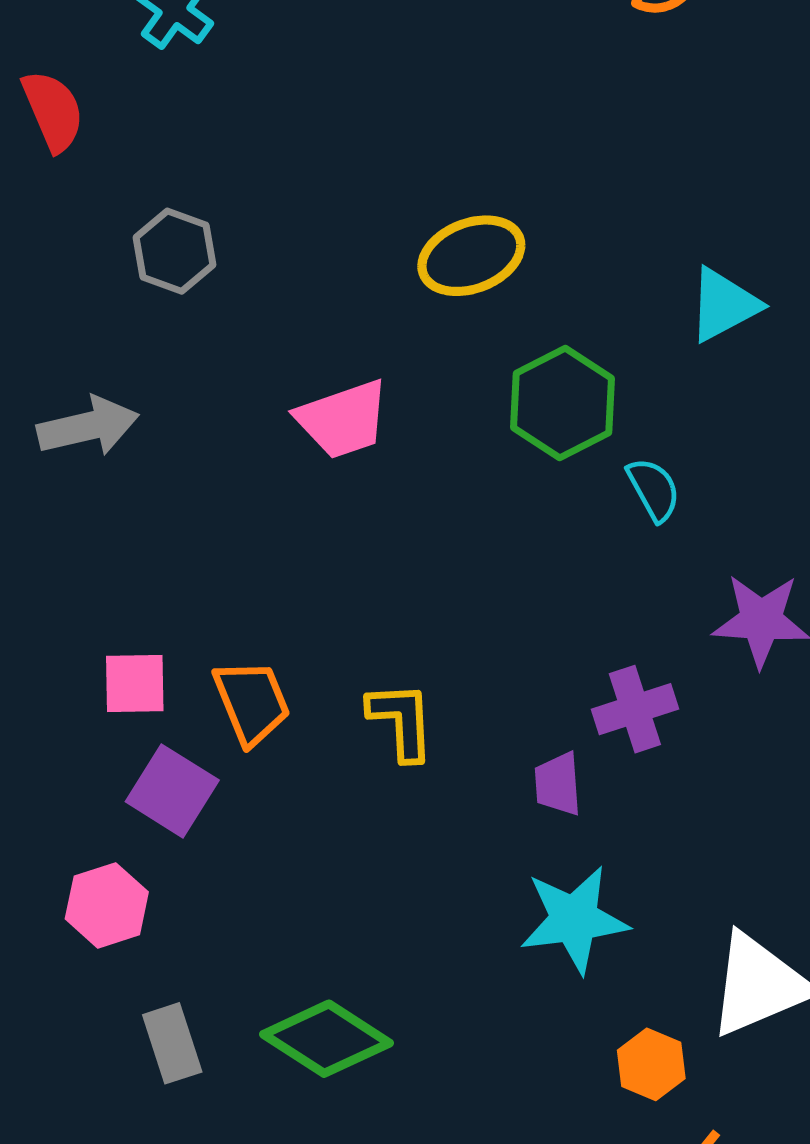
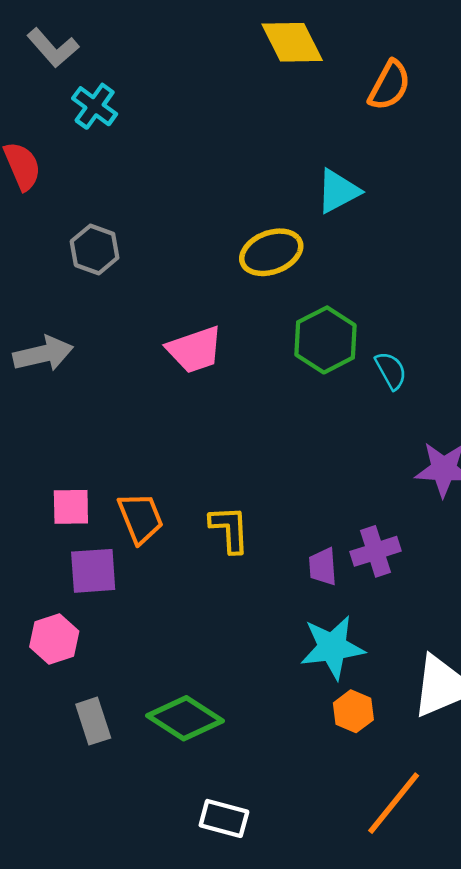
cyan triangle: (724, 305) -> (338, 191), moved
cyan semicircle: (654, 489) -> (391, 371), moved
purple cross: (635, 709) -> (376, 551), moved
purple square: (172, 791) -> (93, 571), turned -36
orange hexagon: (651, 1064) -> (353, 711), moved

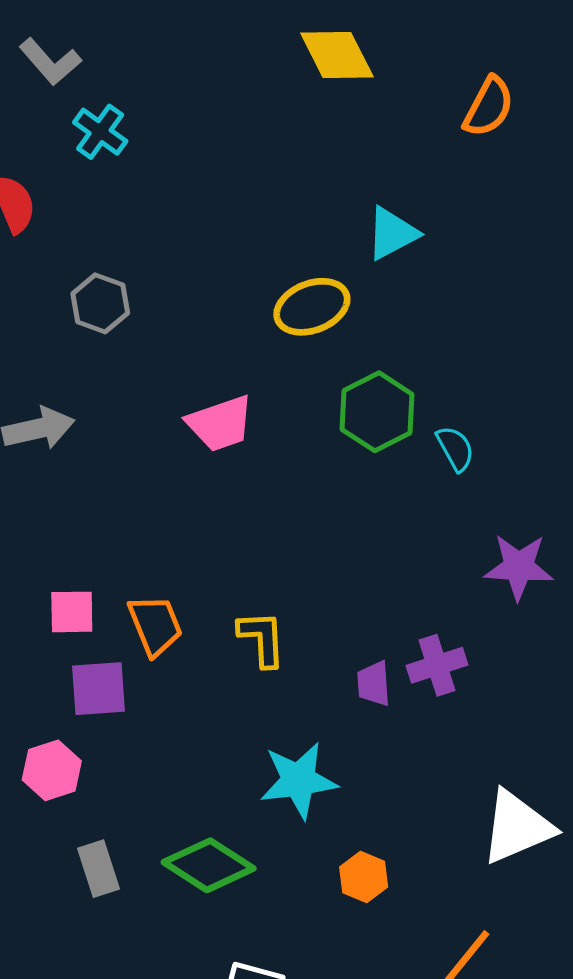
orange semicircle: (389, 85) -> (489, 107), moved
cyan star: (332, 647) -> (299, 780), moved
orange hexagon: (353, 711) -> (364, 877), moved

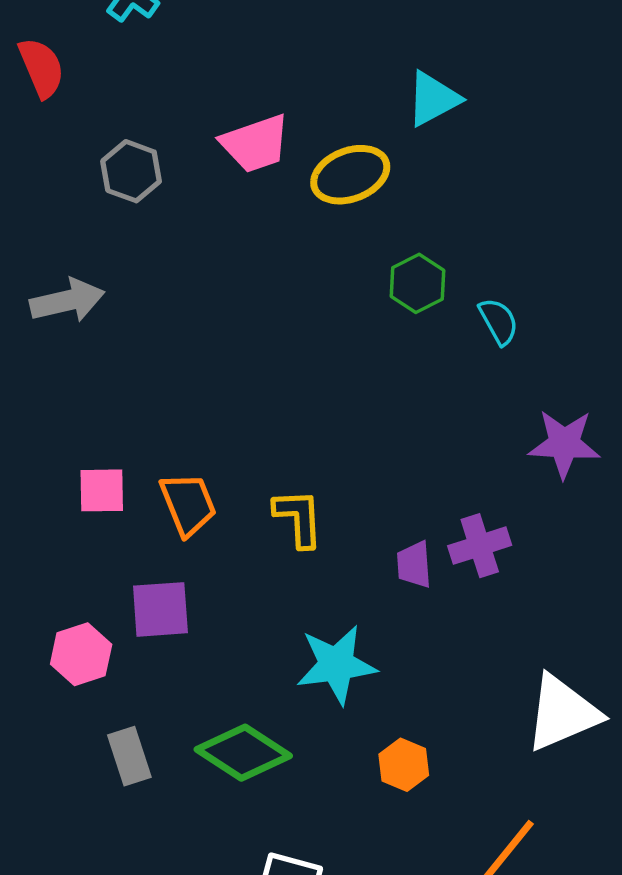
green hexagon: (377, 412) -> (418, 283), size x0.7
pink trapezoid: (220, 423) -> (255, 144), moved
purple square: (99, 689) -> (160, 609), moved

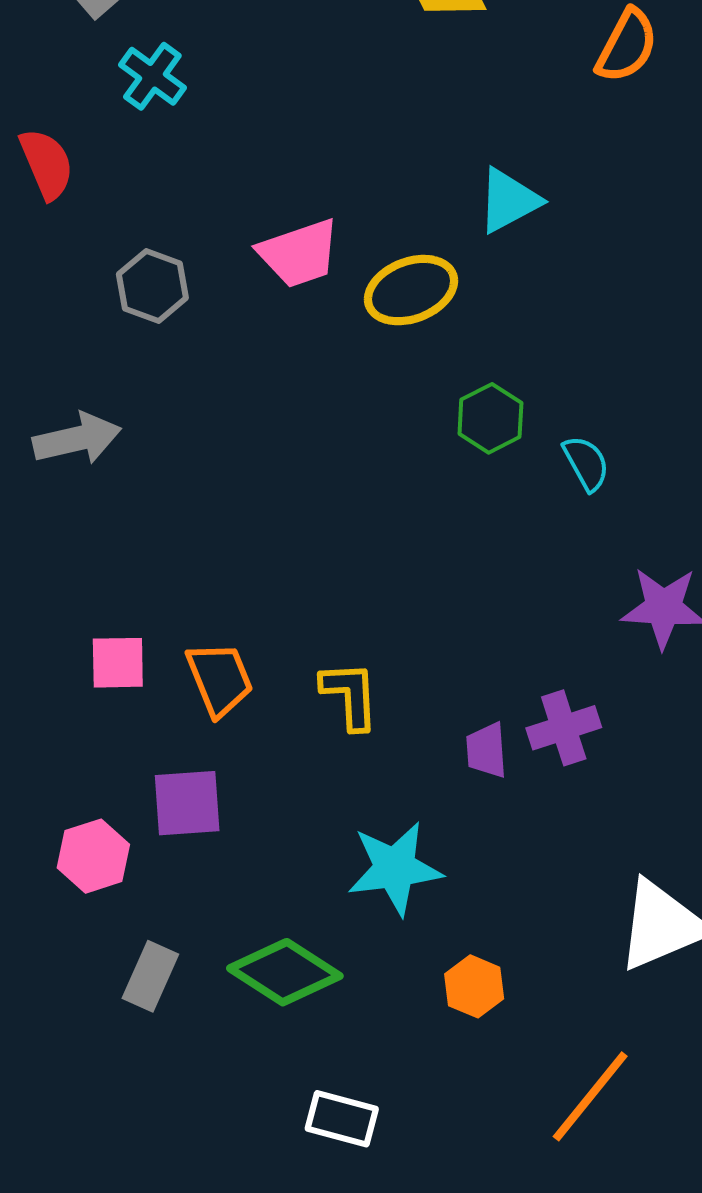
gray rectangle: (129, 756) -> (150, 976), turned 42

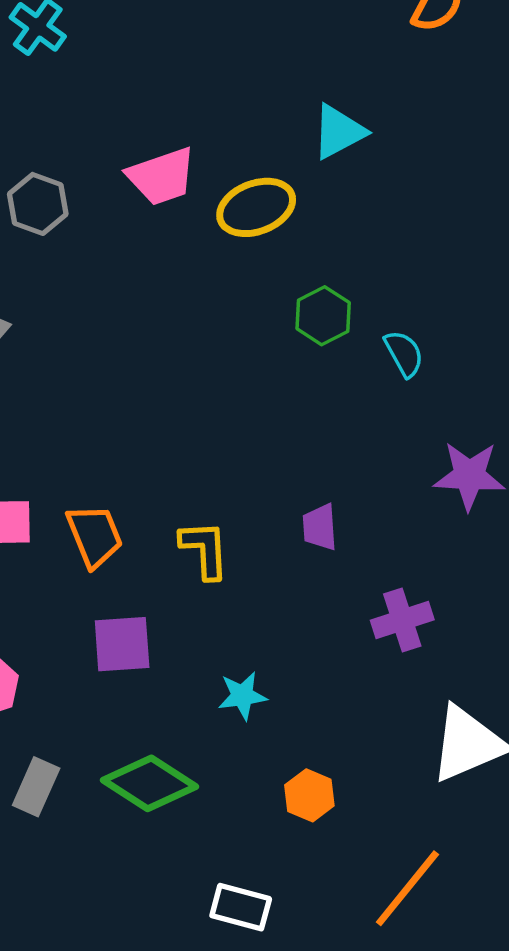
purple cross: (564, 728) -> (402, 620), moved
purple trapezoid: (486, 750) -> (320, 527), moved
purple square: (187, 803) -> (122, 644), moved
cyan star: (395, 868) -> (242, 696), size x0.6
white rectangle: (342, 1119) -> (241, 907), moved

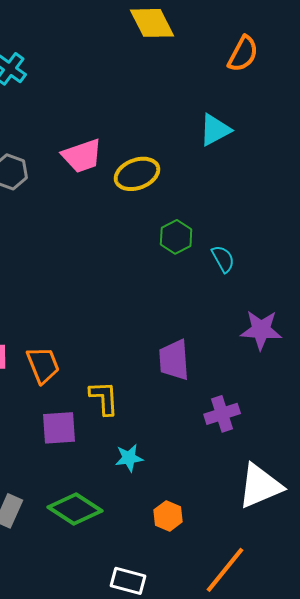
cyan triangle: (339, 132) -> (215, 130), moved
purple trapezoid: (320, 527) -> (174, 360), size x1.5
yellow L-shape: (205, 550) -> (104, 398), moved

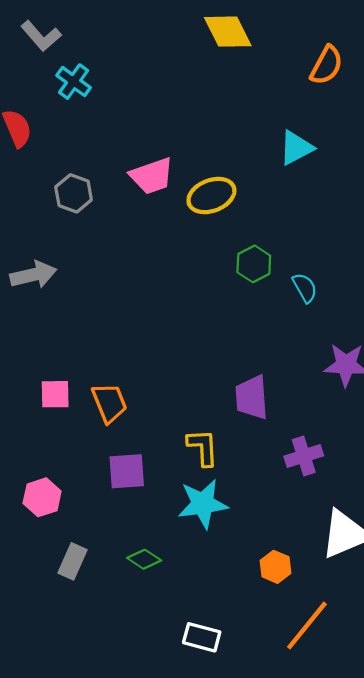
yellow L-shape: (104, 398) -> (203, 447), moved
cyan star: (129, 458) -> (203, 504), size x1.6
green diamond: (75, 509) -> (144, 559), size x0.6
orange hexagon: (168, 516) -> (276, 567), moved

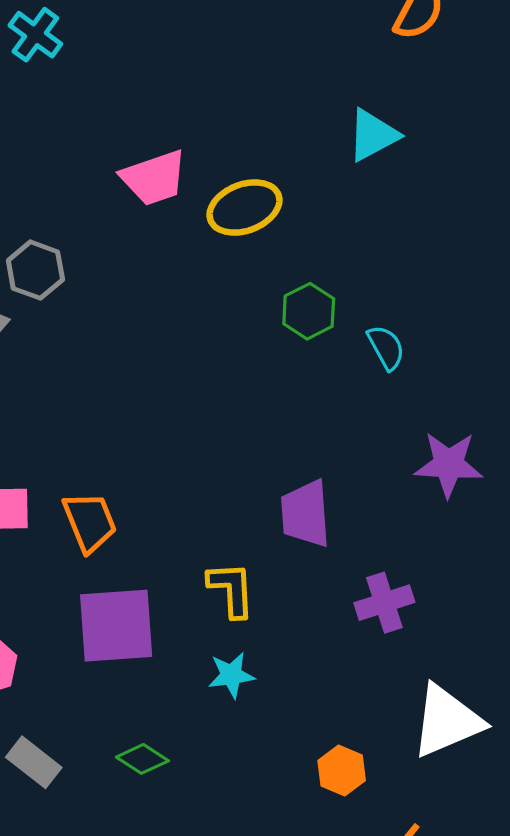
gray hexagon: (74, 193) -> (35, 270), moved
purple square: (127, 471) -> (116, 626), size x1.4
cyan star: (203, 504) -> (231, 675), size x0.6
gray rectangle: (72, 561) -> (34, 762), turned -76

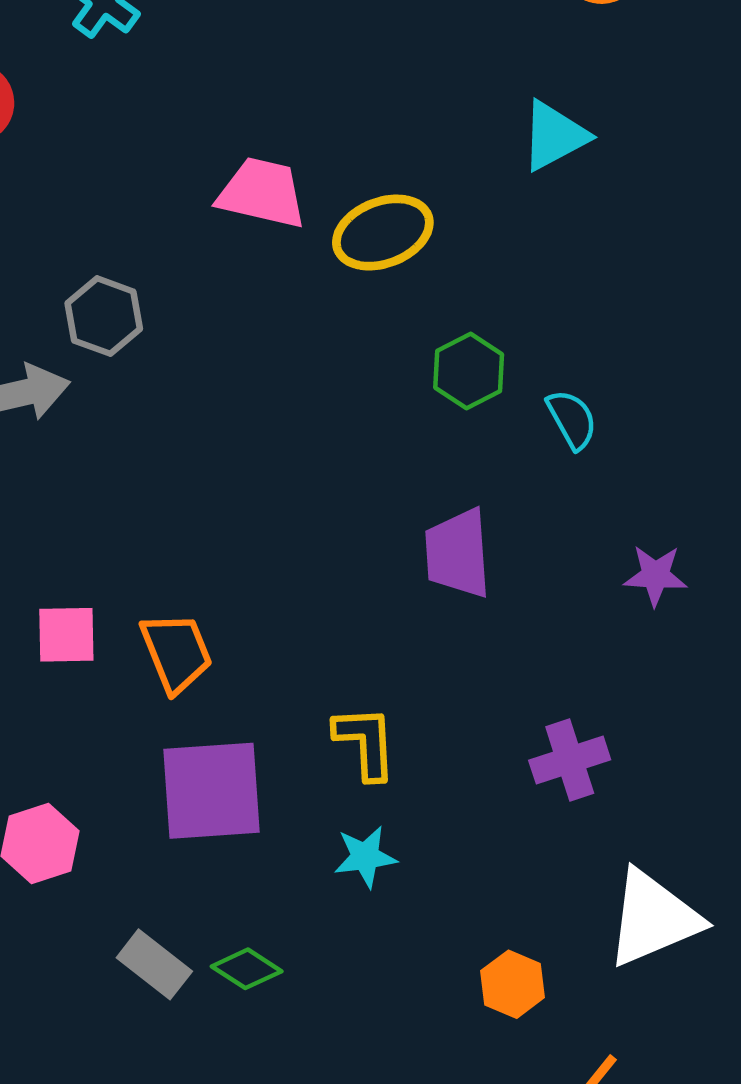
pink trapezoid: (154, 178) -> (262, 193), turned -148
purple star: (449, 464) -> (655, 575), size x0.7
purple trapezoid: (305, 514) -> (458, 553), moved
gray rectangle: (34, 762) -> (154, 964), moved

